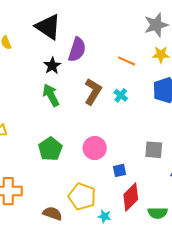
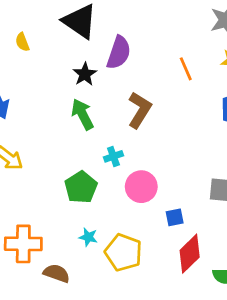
orange line: (126, 61) -> (186, 69), turned 42
cyan cross: (121, 95) -> (113, 156), moved, turned 32
brown semicircle: (52, 213) -> (57, 273), moved
cyan star: (104, 216) -> (88, 237), moved

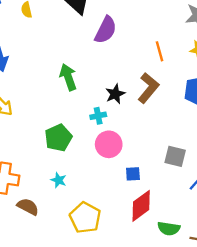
black star: (85, 74) -> (115, 94), moved
brown L-shape: (140, 110) -> (148, 88), moved
cyan cross: (113, 156) -> (98, 116), moved
yellow pentagon: (123, 252) -> (85, 218), moved

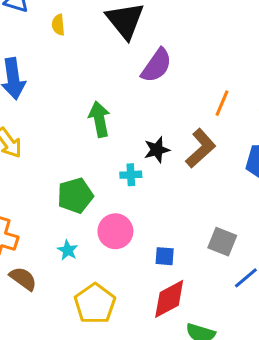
orange line: (160, 51) -> (222, 103), turned 30
pink circle: (109, 144) -> (115, 231), moved

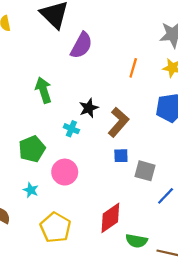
brown L-shape: (201, 148) -> (118, 122), moved
cyan cross: (131, 175) -> (71, 129), turned 32
blue square: (165, 256) -> (121, 156), moved

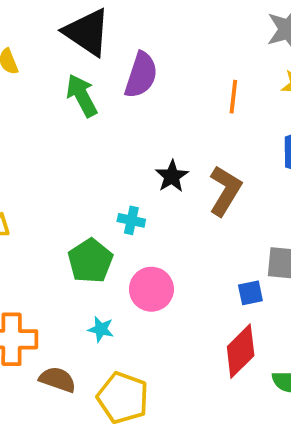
green arrow: (43, 90) -> (82, 96), moved
cyan cross: (71, 129) -> (131, 220), moved
blue square: (121, 156) -> (250, 293), moved
yellow pentagon: (55, 228) -> (123, 398), moved

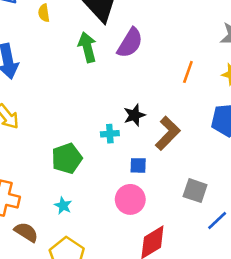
cyan cross: (131, 220) -> (110, 134), moved, turned -30
pink circle: (151, 289) -> (130, 199), moved
blue square: (250, 293) -> (138, 165), moved

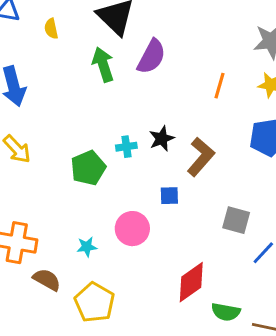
cyan cross: (110, 134) -> (126, 147), moved
green pentagon: (67, 158) -> (88, 168), moved
pink circle: (130, 199) -> (132, 229), moved
cyan star: (63, 206) -> (87, 247), turned -30

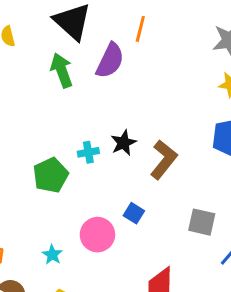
orange line: (220, 86) -> (140, 29), moved
blue square: (169, 196) -> (134, 213), moved, turned 36
cyan star: (87, 247) -> (52, 255), turned -30

